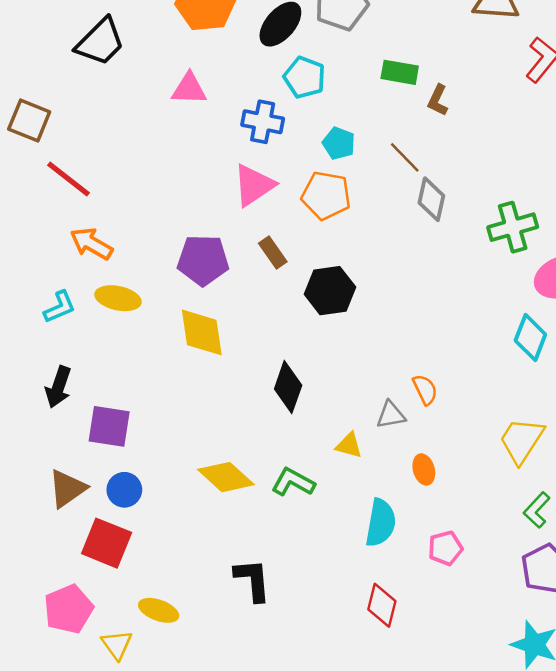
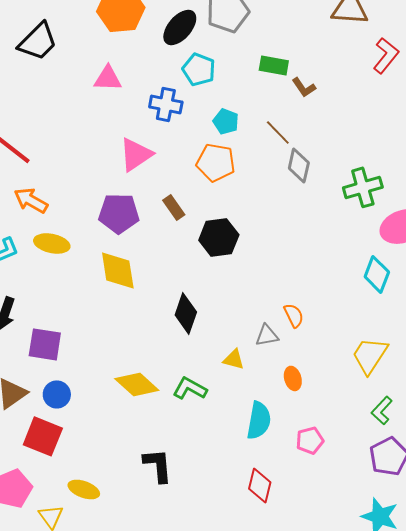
brown L-shape: (438, 100) -> (304, 87), turned -60
pink triangle: (254, 185) -> (136, 154), moved

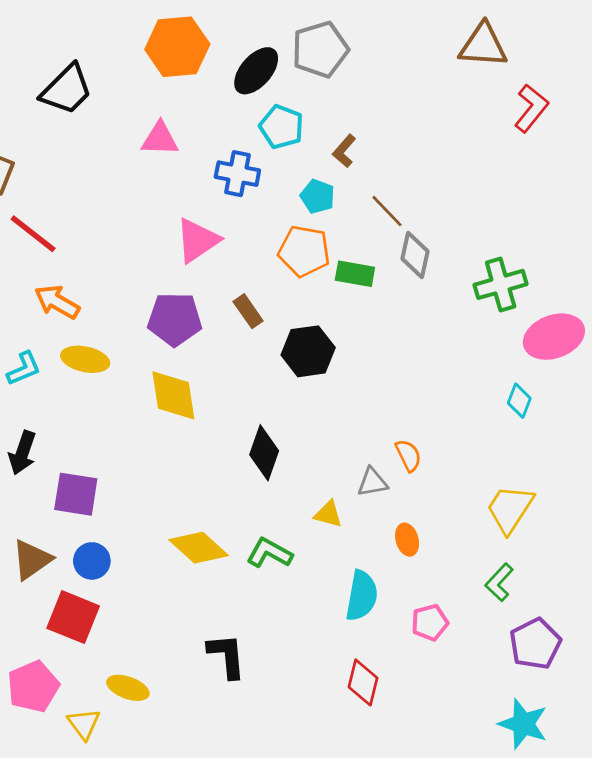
green rectangle: (274, 65) -> (355, 274), moved
brown L-shape: (304, 87) -> (344, 151), moved, turned 75
cyan diamond: (377, 274) -> (519, 401), size x0.7
green L-shape: (382, 410) -> (499, 582), moved

